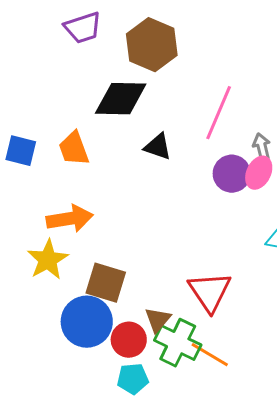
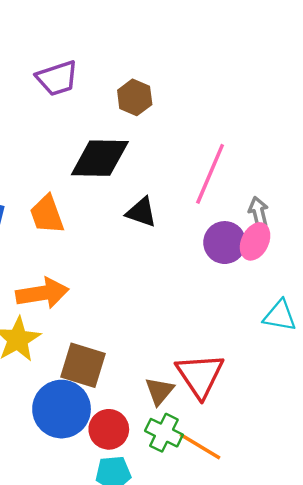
brown hexagon: (152, 45) -> (135, 97), size x0.6
brown triangle: (158, 320) -> (159, 391), moved
green cross: (178, 343) -> (164, 433), size x0.7

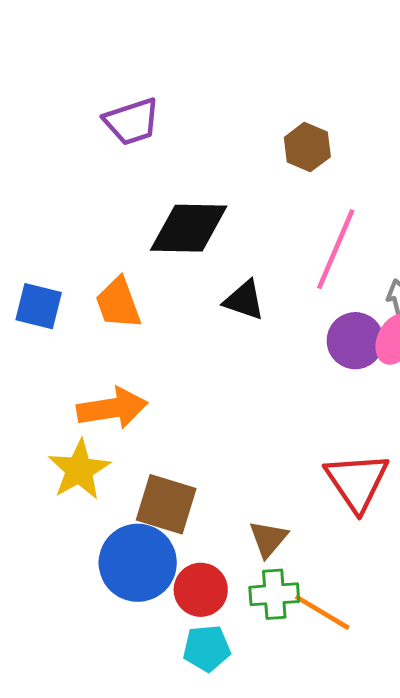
brown hexagon: (135, 97) -> (307, 147), moved
red triangle: (200, 375) -> (357, 482), moved
green cross: (164, 433) -> (274, 594), turned -30

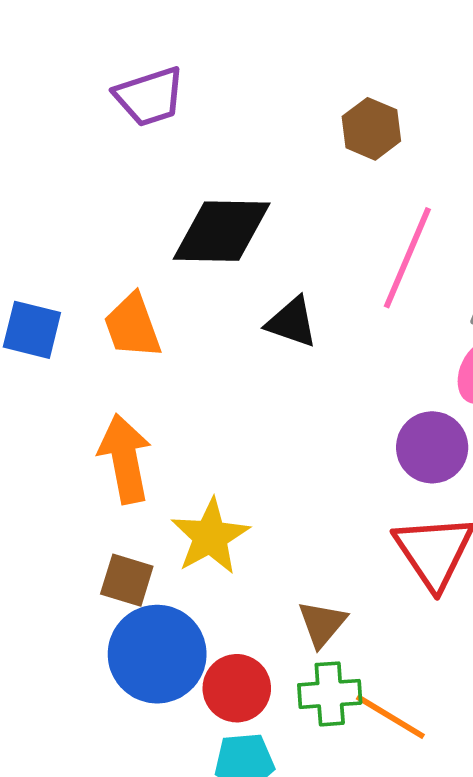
purple circle: (355, 341) -> (432, 447), moved
orange arrow: (112, 408) -> (125, 459), turned -92
yellow star: (79, 470) -> (210, 537), moved
brown square: (166, 504) -> (127, 580), moved, size x0.7

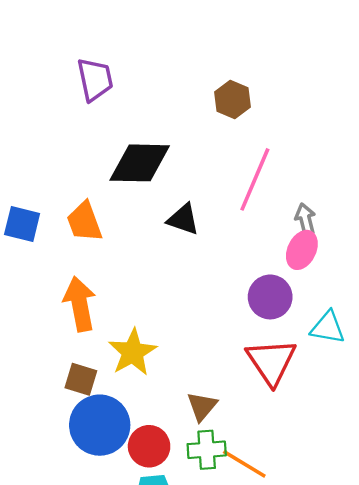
purple trapezoid: (150, 97) -> (95, 79), turned -84

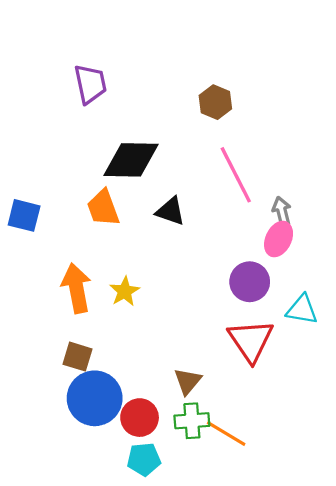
pink line: (255, 179) -> (236, 175), turned -50
orange trapezoid: (84, 222) -> (103, 208), moved
yellow star: (133, 352) -> (125, 291), moved, size x0.7

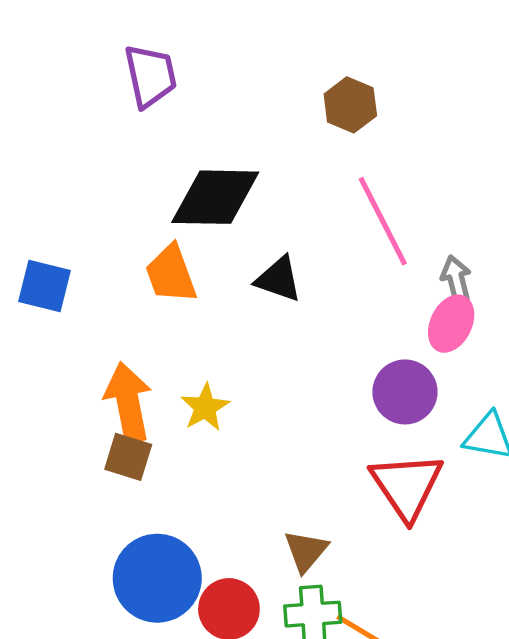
brown square: (78, 357) -> (128, 457), moved

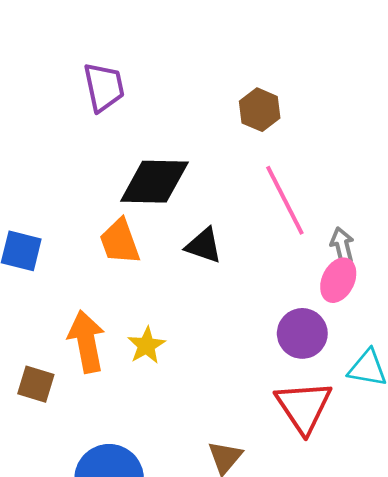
brown square: (128, 457) -> (36, 384), moved

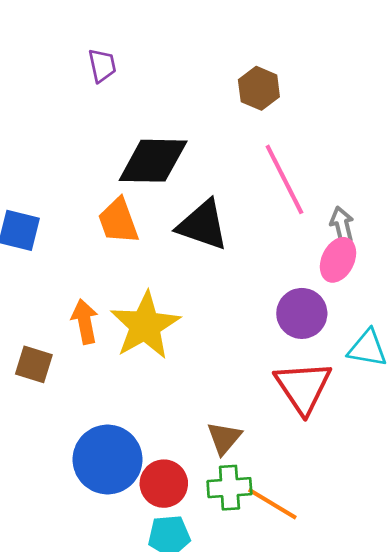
purple trapezoid: (104, 87) -> (102, 66), size x0.7
black triangle: (204, 246) -> (203, 225), size x1.4
orange arrow: (86, 341) -> (85, 321), size x0.7
yellow star: (146, 345) -> (145, 325), size x1.8

